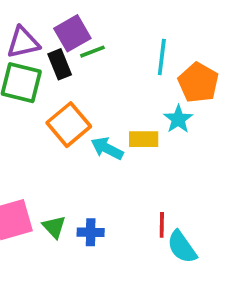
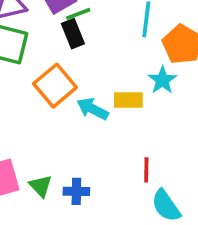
black rectangle: (60, 64) -> (73, 34), moved
red line: (162, 225) -> (146, 170), moved

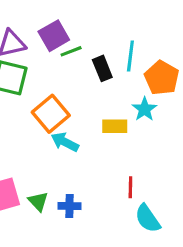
black rectangle: (73, 34) -> (102, 68), moved
cyan arrow: (93, 109) -> (65, 142), moved

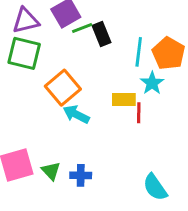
cyan line: (130, 56) -> (139, 52), moved
black rectangle: (102, 68) -> (102, 34), moved
red line: (130, 187) -> (139, 113), moved

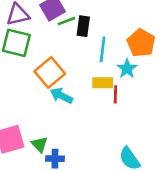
black rectangle: (102, 34) -> (83, 26), turned 30
cyan line: (139, 52) -> (103, 49), moved
blue cross: (81, 175) -> (55, 159), moved

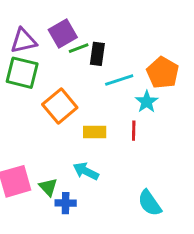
cyan line: (103, 49) -> (119, 80), turned 65
yellow rectangle: (103, 83) -> (95, 132), moved
cyan arrow: (61, 96) -> (86, 171), moved

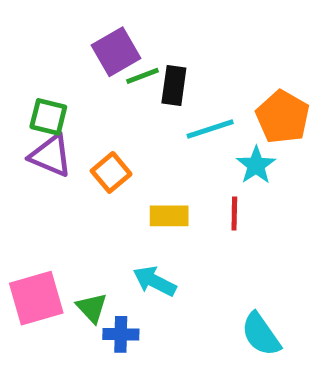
purple triangle: (24, 41) -> (51, 156), moved, turned 36
green square: (22, 73) -> (48, 117), size x0.7
orange square: (60, 106) -> (111, 172), size x0.7

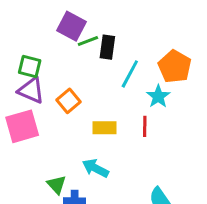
purple square: (116, 52) -> (71, 26), turned -32
cyan line: (210, 129) -> (130, 74), turned -44
pink square: (36, 298) -> (22, 126), moved

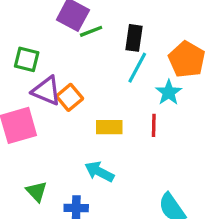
black rectangle: (107, 47) -> (134, 38), moved
purple triangle: (31, 90) -> (46, 91), moved
green triangle: (57, 185) -> (37, 191), moved

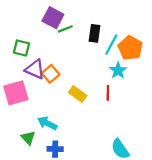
cyan line: (137, 68) -> (111, 45), moved
yellow rectangle: (109, 127) -> (78, 94), turned 36
cyan arrow: (99, 172) -> (47, 123), moved

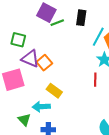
black rectangle: (94, 33) -> (81, 18), moved
yellow rectangle: (78, 94) -> (54, 91), moved
cyan arrow: (47, 123) -> (41, 107), turned -30

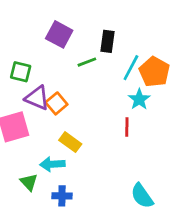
green line: (57, 23) -> (87, 62), moved

